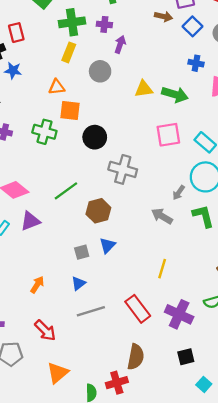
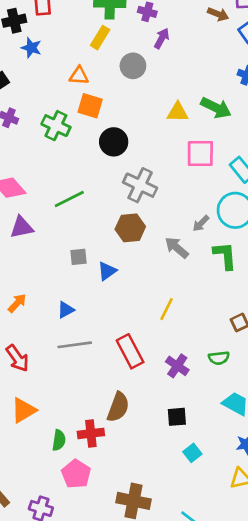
yellow triangle: (144, 89) -> (178, 112), moved
brown hexagon: (98, 211) -> (130, 228), moved
gray square: (82, 252) -> (79, 257), moved
purple cross: (179, 314) -> (177, 366), size x0.7

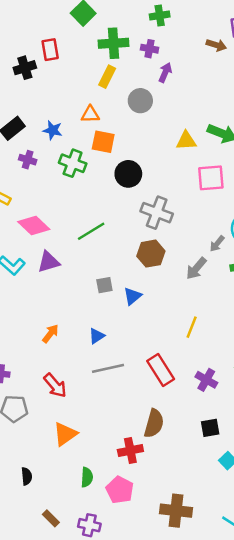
blue star: (31, 48) -> (53, 130), moved
gray arrow: (177, 248) -> (196, 268), turned -85
green semicircle: (59, 440) -> (87, 477), moved

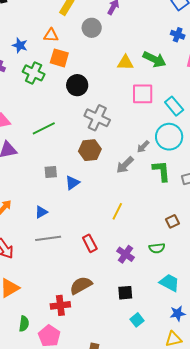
red rectangle: (161, 370) -> (90, 243), size x0.7
brown semicircle: (154, 423) -> (81, 285), turned -140

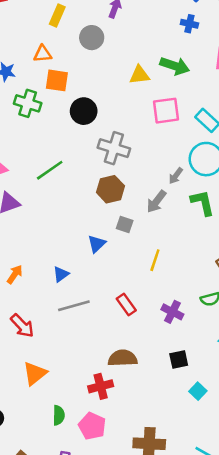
blue cross: (178, 35) -> (189, 24), moved
gray square: (51, 172) -> (125, 225), moved, turned 32
blue triangle: (72, 183) -> (97, 244), moved
brown semicircle: (81, 285) -> (123, 358), turned 35

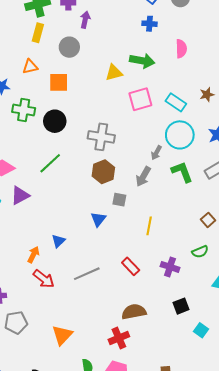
orange square: (57, 80) -> (59, 82), moved
black circle: (84, 111) -> (55, 121), moved
blue triangle: (61, 274) -> (58, 241), moved
red arrow: (22, 326) -> (44, 279), moved

